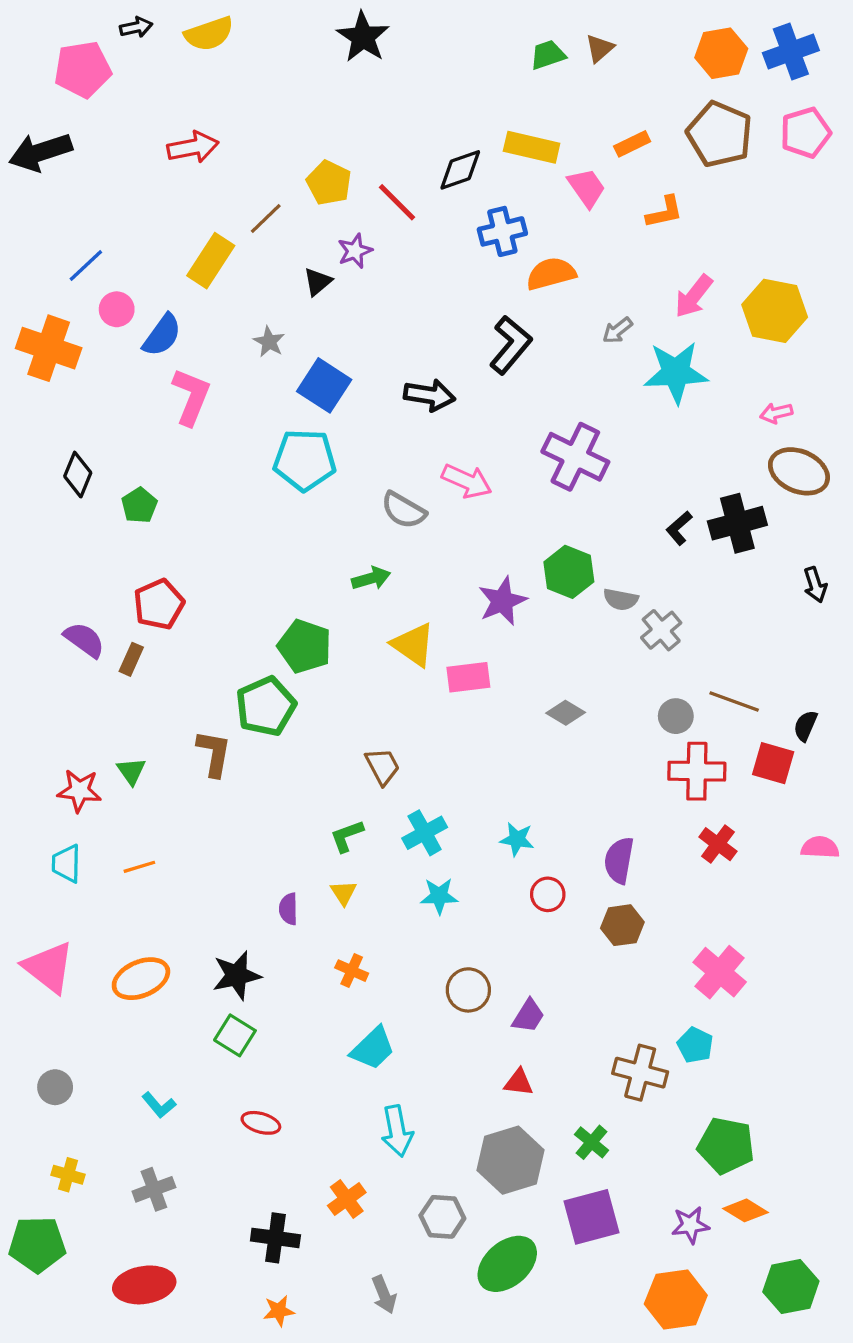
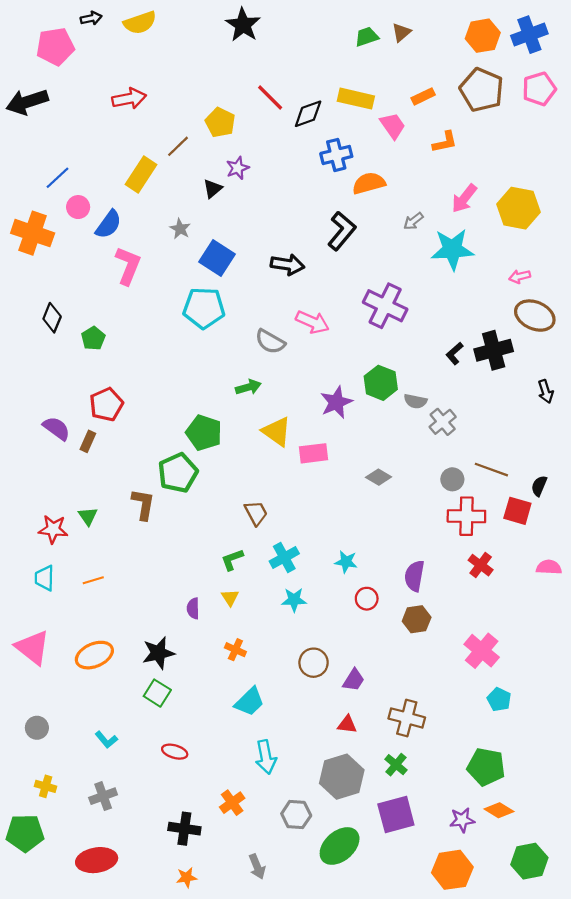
red line: (397, 202) -> (270, 97), moved
cyan pentagon: (695, 1045) -> (499, 700), moved
brown cross: (640, 1073) -> (407, 718), moved

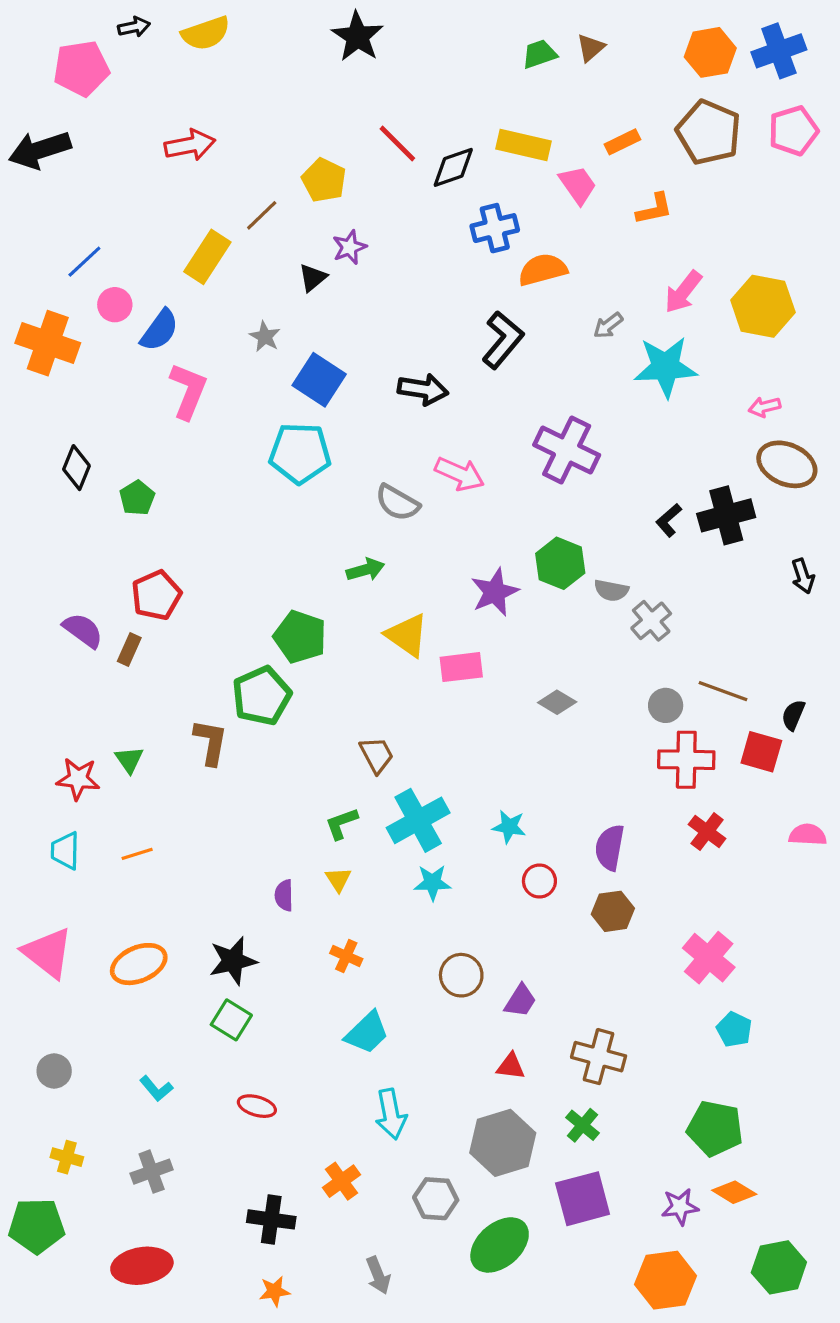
cyan cross: (284, 557) -> (418, 820), size x1.4

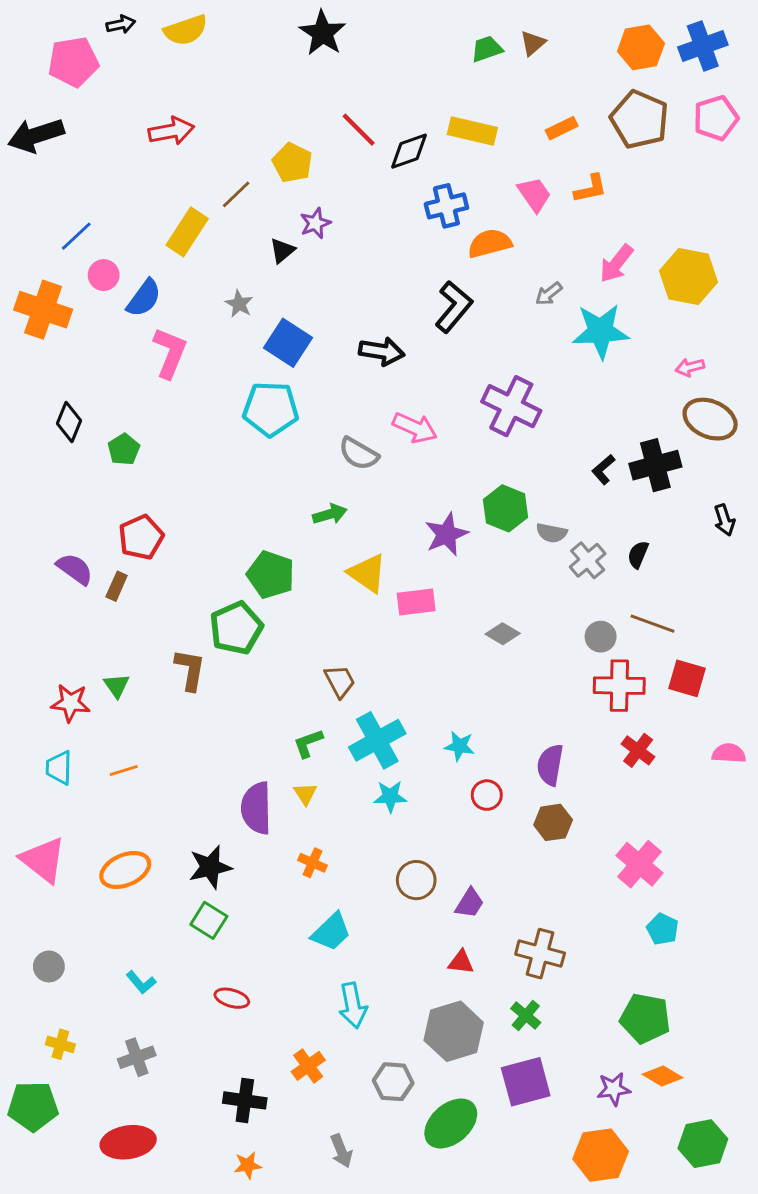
pink trapezoid: (578, 185) -> (534, 194), moved
black semicircle: (793, 715) -> (638, 555), moved
purple semicircle: (284, 895) -> (256, 808), size x1.8

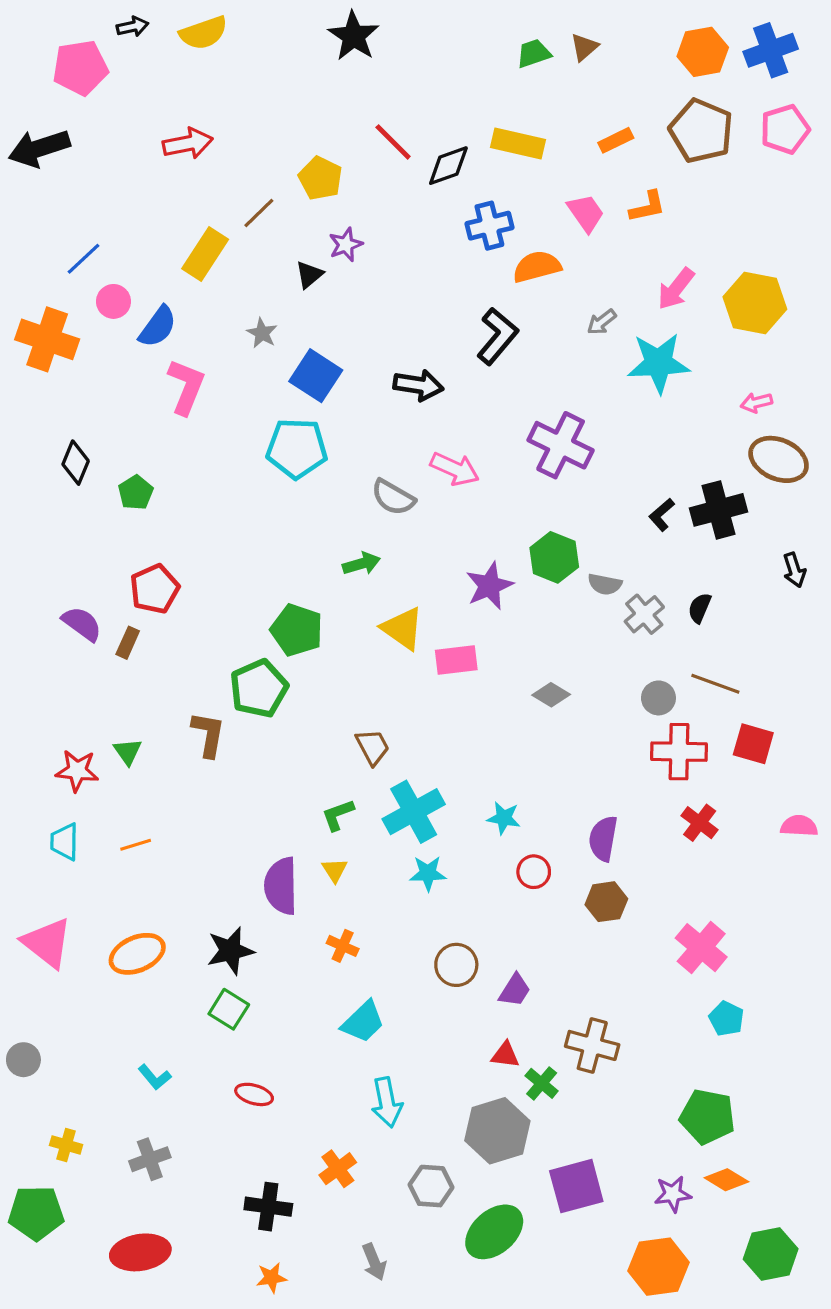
gray circle: (49, 966) -> (23, 1060), moved
green cross: (526, 1015) -> (542, 1083), moved

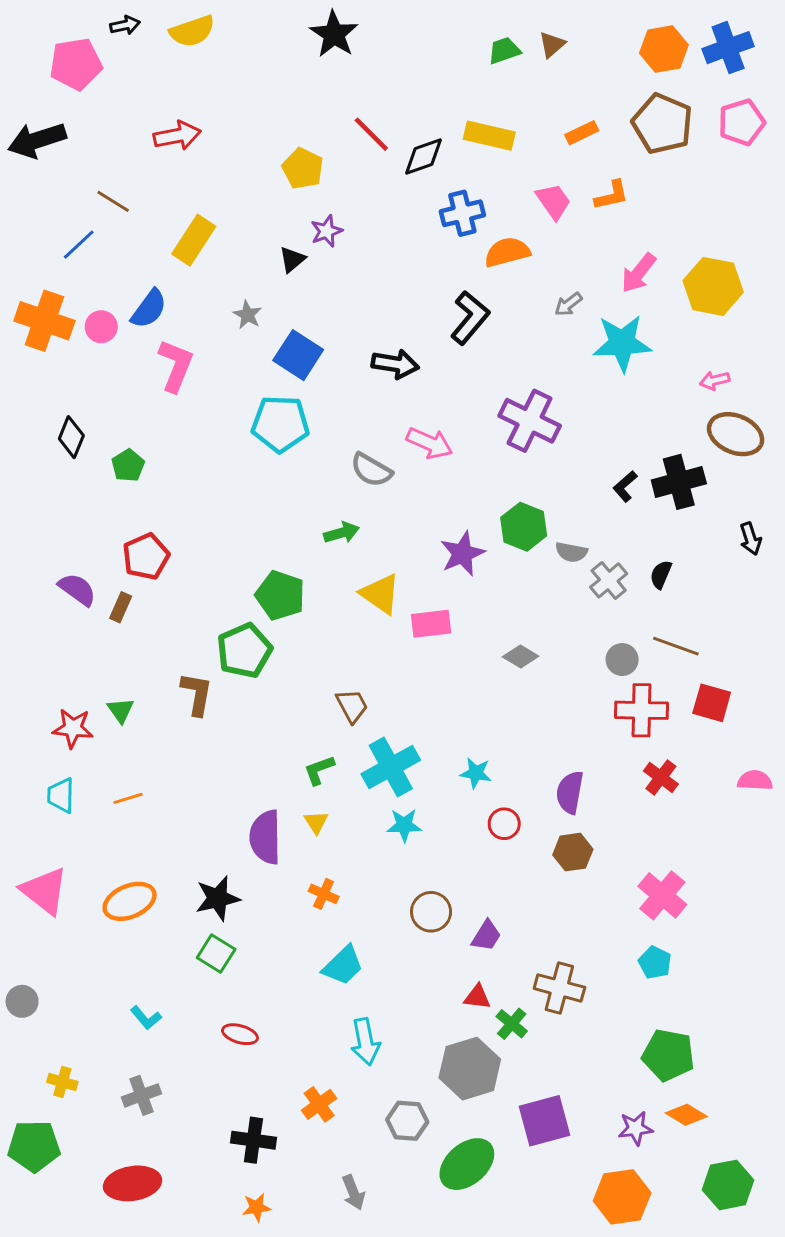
brown line: (259, 213) -> (113, 201), moved, turned 76
pink circle: (113, 301) -> (101, 327), moved
cyan pentagon: (726, 1019) -> (655, 963), moved

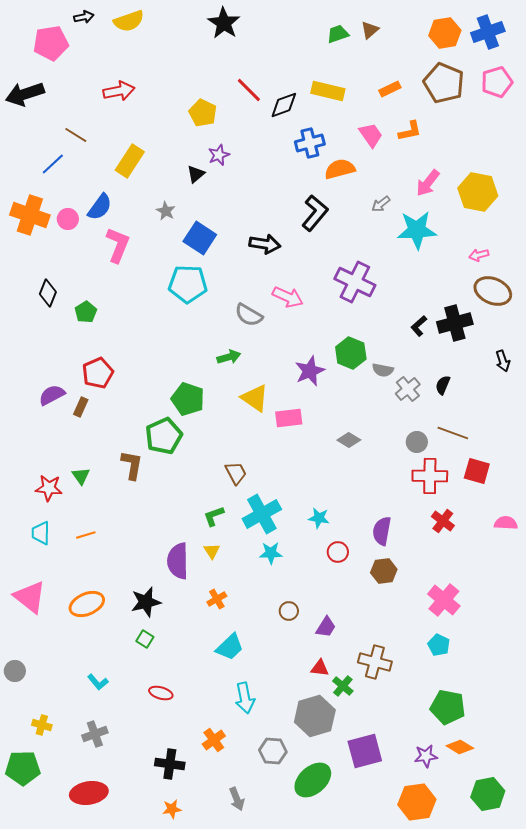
purple semicircle: (77, 589) -> (52, 395), turned -64
orange cross: (324, 894) -> (217, 599), turned 36
brown circle: (431, 912) -> (289, 611), size x0.7
green square: (216, 954) -> (145, 639), size x0.7

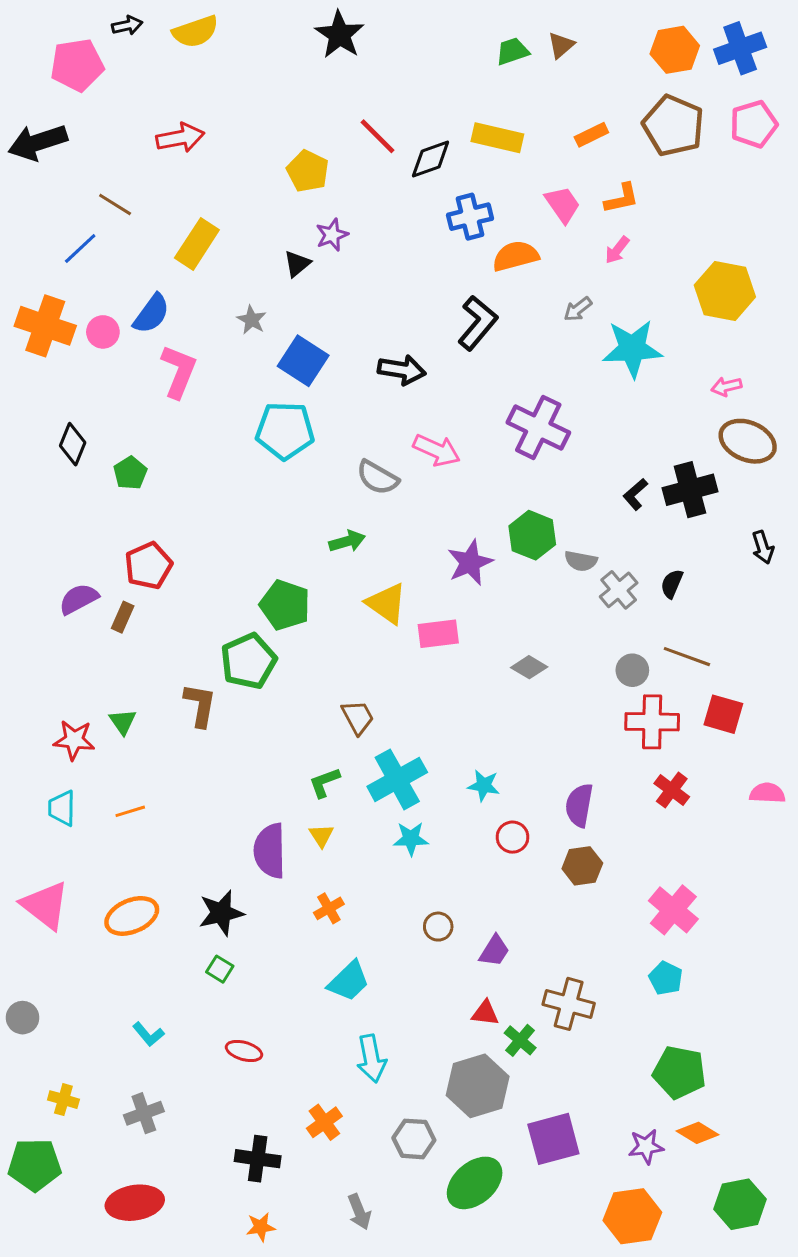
pink arrow: (428, 183) -> (617, 250), moved, size x0.7

